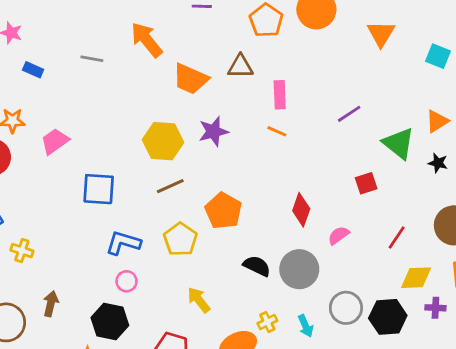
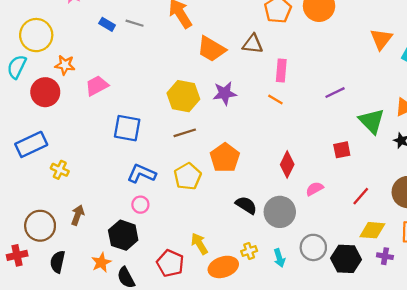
orange triangle: (381, 34) -> (381, 39), moved
blue rectangle: (33, 70) -> (107, 24), moved
yellow arrow: (199, 300) -> (199, 244), moved

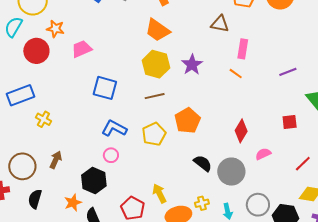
orange trapezoid: (211, 49) -> (157, 30), moved
purple star: (225, 93) -> (192, 65), turned -30

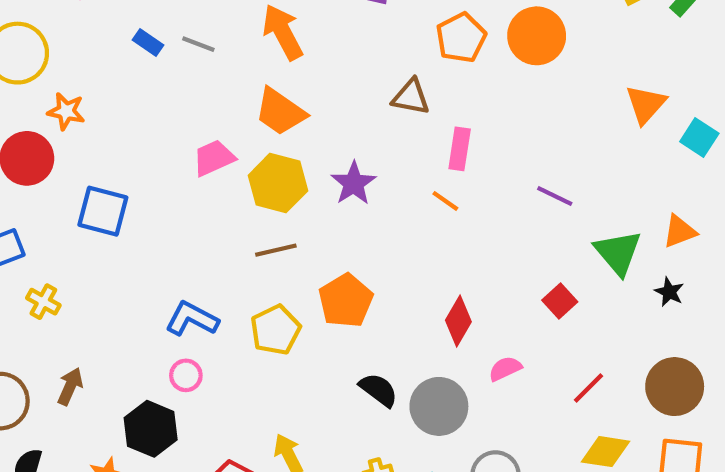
pink trapezoid: (82, 49) -> (214, 158), moved
purple line: (288, 72) -> (555, 196), turned 48
blue square: (105, 88) -> (103, 211), moved
red square: (290, 122) -> (560, 301), turned -35

